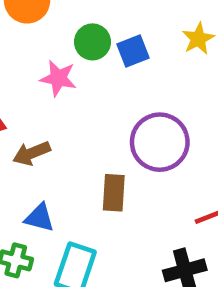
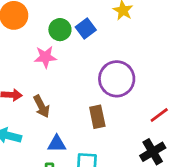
brown arrow: (32, 153) -> (42, 106), turned -80

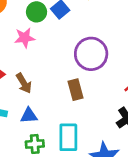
blue triangle: (57, 144) -> (29, 116), moved

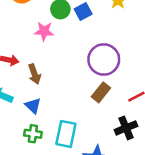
brown rectangle: (75, 90) -> (101, 92), moved, turned 42
blue triangle: (29, 116) -> (33, 106), turned 36

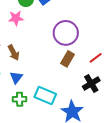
blue triangle: (33, 106) -> (16, 77), turned 32
cyan rectangle: (66, 134) -> (45, 95), turned -70

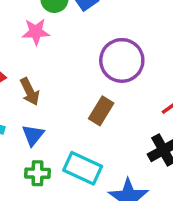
brown rectangle: (68, 59) -> (101, 111), moved

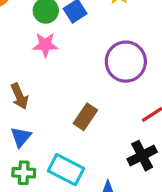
pink star: (36, 32) -> (45, 45), moved
purple circle: (122, 60) -> (126, 62), moved

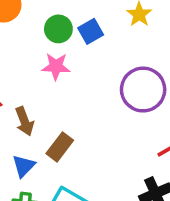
brown rectangle: (85, 117) -> (60, 147), moved

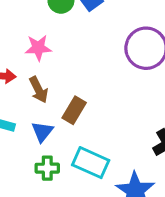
pink star: (56, 66) -> (38, 48), moved

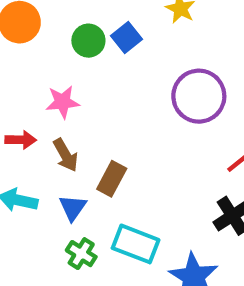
green cross: (47, 168) -> (81, 254), turned 35

